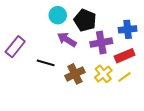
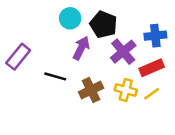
purple arrow: (67, 39) -> (81, 48), turned 84
purple cross: (101, 43) -> (123, 52), turned -30
yellow cross: (103, 74) -> (126, 90), turned -36

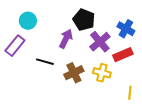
cyan circle: (70, 18) -> (28, 21), moved
blue cross: (155, 36) -> (126, 29), turned 36
yellow line: (152, 94) -> (130, 93), moved, turned -48

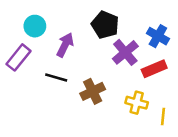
purple arrow: (66, 39) -> (65, 45), moved
yellow cross: (102, 73) -> (137, 103), moved

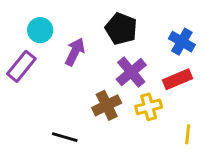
purple cross: (125, 52) -> (131, 72), moved
black line: (56, 78) -> (65, 137), moved
yellow cross: (137, 103) -> (149, 107), moved, turned -30

